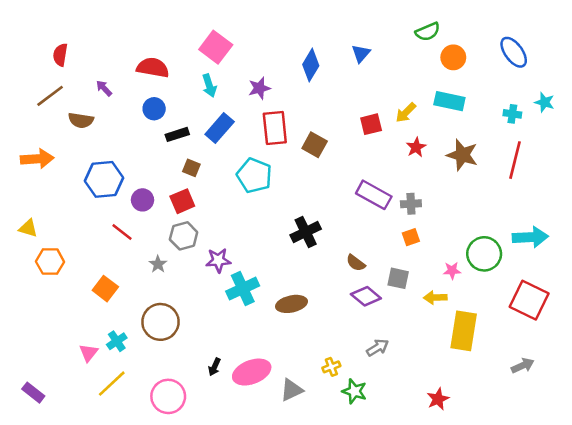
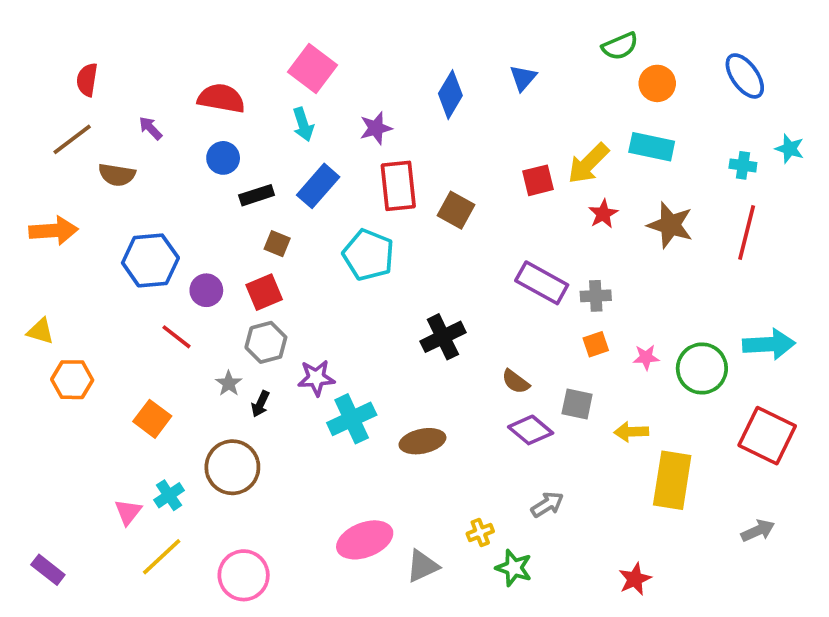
yellow arrow: (406, 113) -> (588, 164), size x1.4
pink star: (452, 271) -> (646, 357), moved
black arrow: (214, 367) -> (260, 404), moved

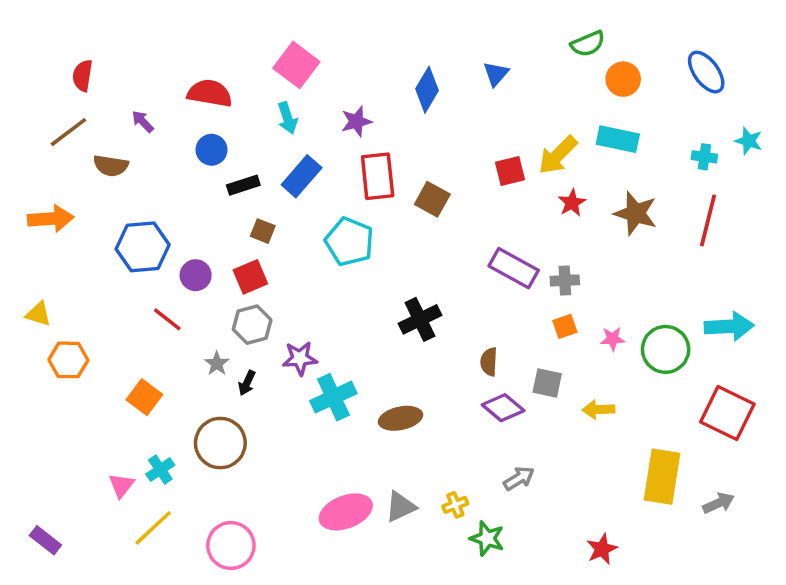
brown semicircle: (516, 382) -> (489, 362), turned 56
yellow rectangle: (672, 480) -> (662, 477), moved
gray triangle: (422, 566) -> (401, 507), moved

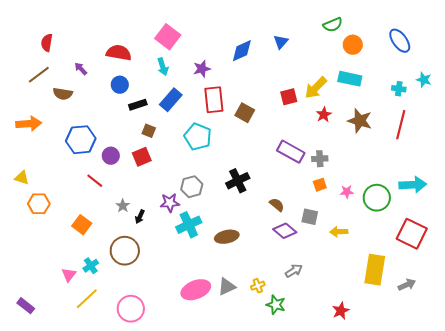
blue diamond: (427, 90) -> (242, 51), turned 35
gray hexagon: (252, 325) -> (192, 187), moved
brown semicircle: (489, 362) -> (277, 205), turned 126

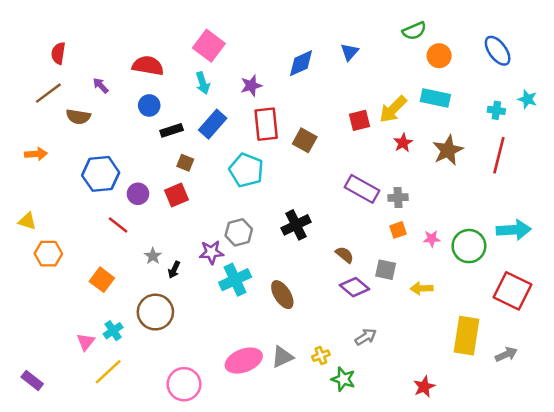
brown star: (360, 121) -> (448, 150), turned 30
orange arrow: (29, 124) -> (36, 154), size x0.7
brown ellipse: (227, 237) -> (282, 295), turned 70
pink circle: (131, 309) -> (184, 384), moved

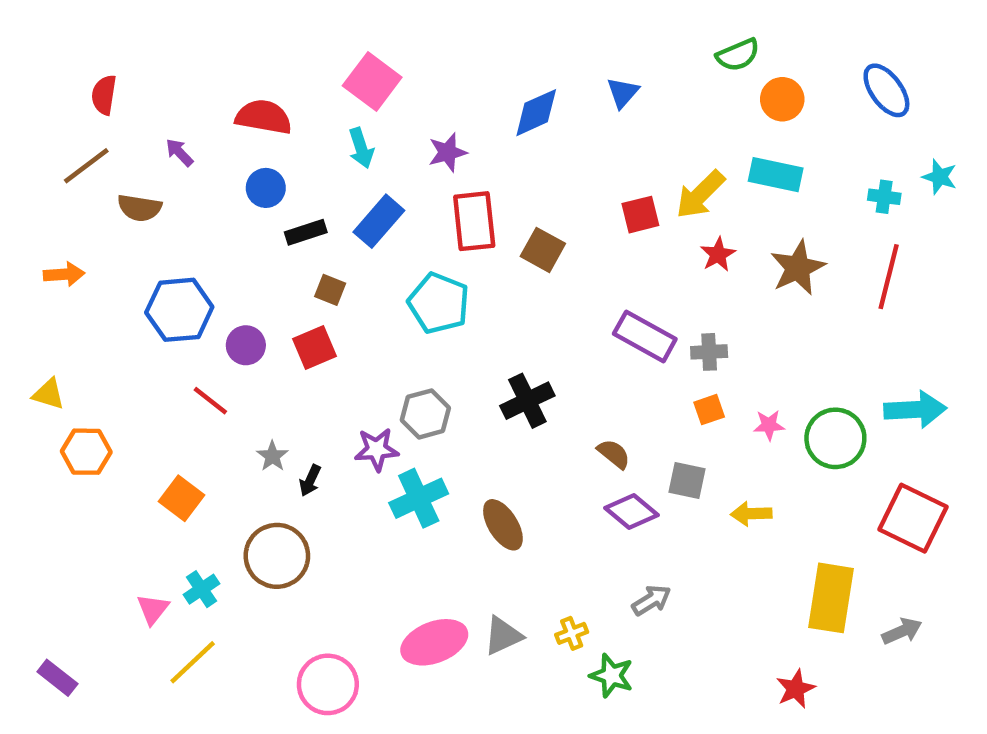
red star: (424, 387) -> (796, 689), moved

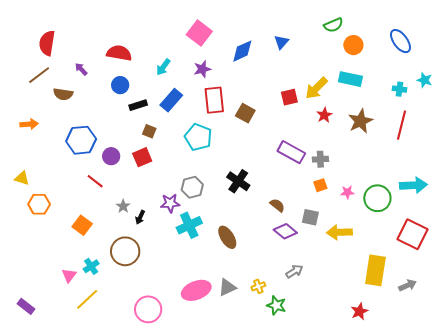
pink square: (372, 82) -> (199, 33), moved
red semicircle: (104, 95) -> (47, 43), size x1.4
cyan arrow: (361, 148) -> (163, 67), turned 54
black cross: (527, 401) -> (238, 181), turned -30
yellow arrow: (751, 514) -> (339, 232), size x1.4

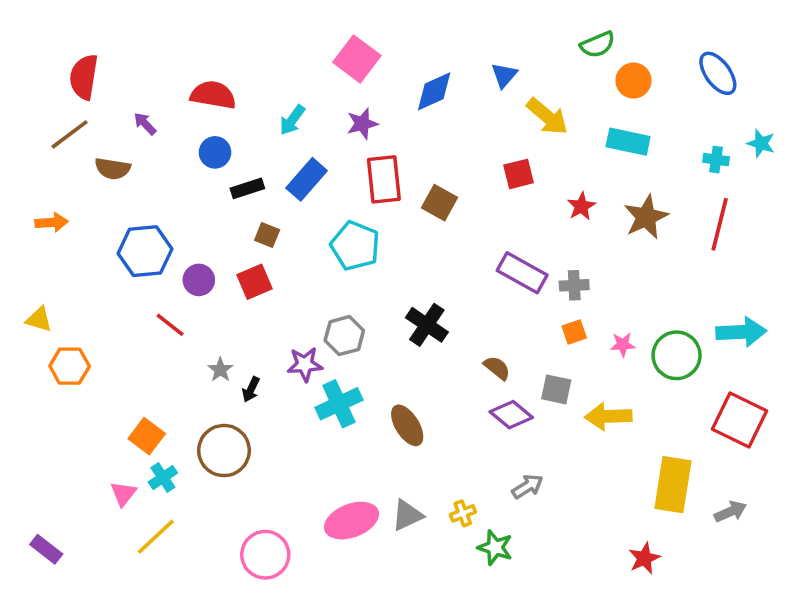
yellow arrow: (316, 88) -> (547, 116), moved, turned -95
orange square: (82, 225) -> (147, 436), moved

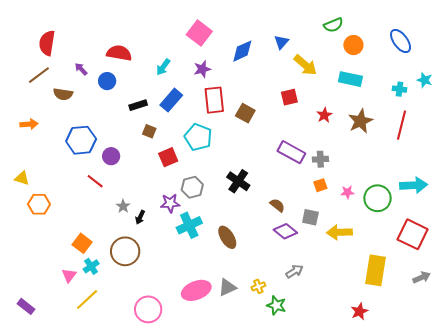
blue circle: (215, 152) -> (107, 81), moved
red square: (255, 282) -> (168, 157), moved
gray arrow: (730, 512) -> (422, 277), moved

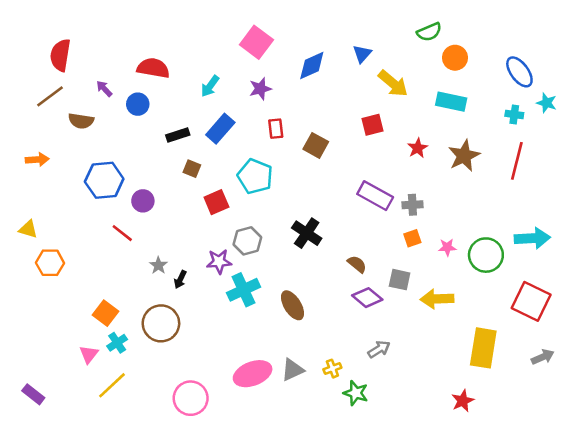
blue ellipse: (401, 41) -> (519, 72), moved
red rectangle: (214, 100) -> (276, 129), size x0.6

